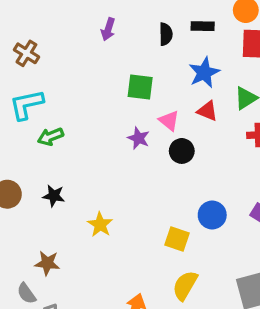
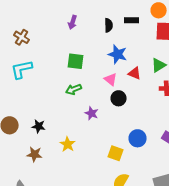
blue star: (204, 73) -> (118, 54), moved, turned -30
green square: (140, 87) -> (76, 61), moved
green arrow: (50, 137) -> (74, 89), moved
purple star: (139, 138) -> (92, 113), moved
brown star: (47, 263) -> (35, 154), moved

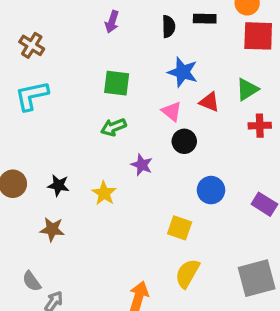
blue circle: (138, 138) -> (211, 190), moved
yellow star: (68, 144) -> (104, 193), moved

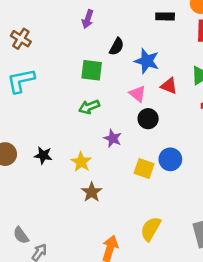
black semicircle: (169, 26) -> (117, 47), moved, turned 30
yellow square: (180, 228) -> (144, 168), moved
brown star: (52, 229) -> (92, 192), moved, turned 30

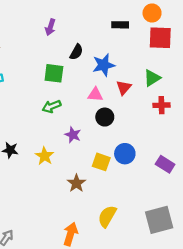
blue star: (147, 61) -> (104, 65), turned -30
red triangle: (169, 86) -> (124, 87), turned 49
pink triangle: (138, 94) -> (95, 95), turned -35
brown star: (92, 192) -> (76, 183), moved

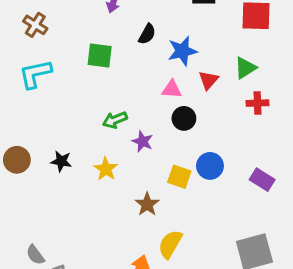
green square: (54, 73) -> (100, 56), moved
green arrow: (52, 106) -> (115, 120), moved
yellow semicircle: (107, 216) -> (170, 244), moved

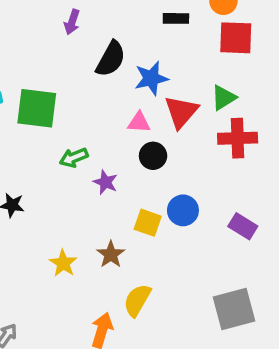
black semicircle: (147, 34) -> (111, 59), size x1.5
green square: (100, 56) -> (37, 108), moved, size x1.4
red triangle: (208, 80) -> (181, 112), size x1.5
red cross: (258, 103) -> (238, 138), size x1.5
yellow star: (106, 169) -> (63, 263), moved

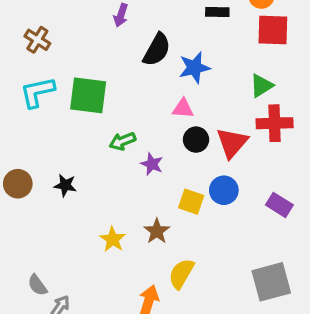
red triangle: (181, 112) -> (232, 143), moved

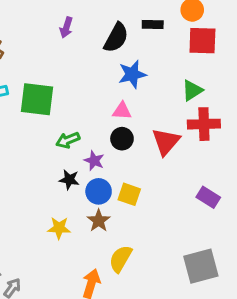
black semicircle: (157, 50) -> (116, 38), moved
black circle: (196, 140) -> (122, 139), moved
black star: (65, 185) -> (69, 180), moved
blue circle: (224, 190) -> (99, 191), moved
yellow star: (113, 239) -> (59, 228), turned -30

